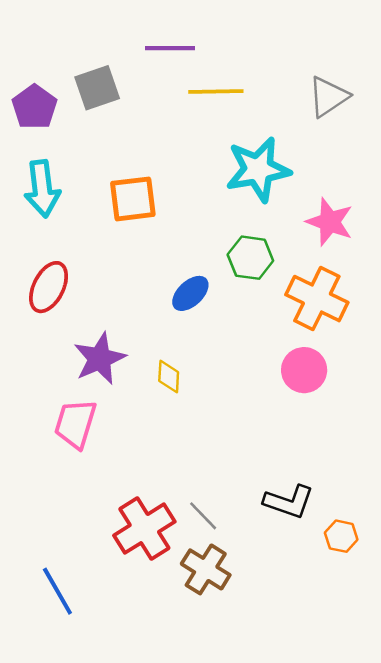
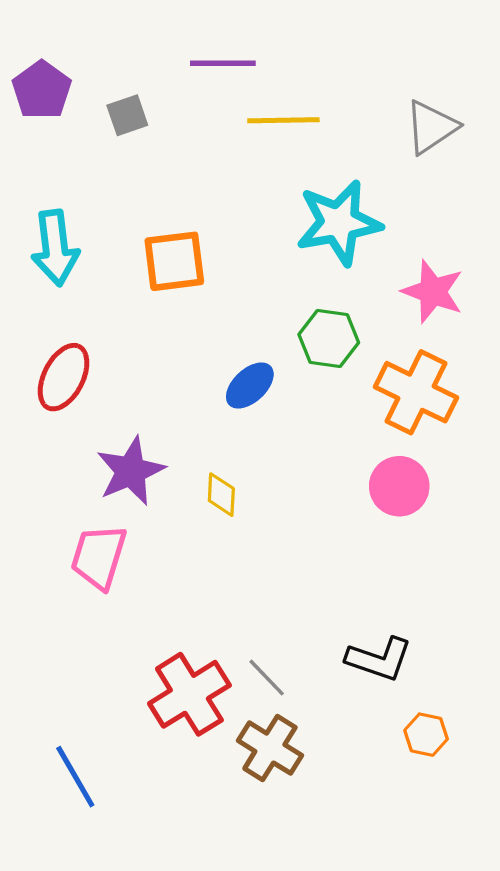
gray square: (97, 88) -> (127, 115), size x0.7
purple pentagon: (34, 107) -> (42, 90), moved
orange hexagon: (341, 536) -> (426, 735), moved

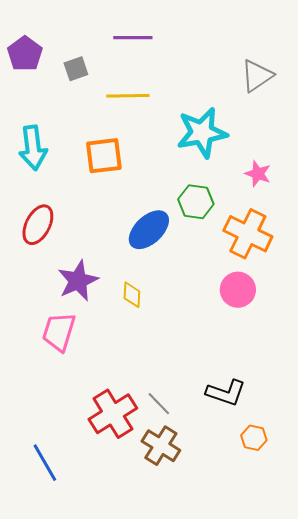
yellow line: (283, 120) -> (128, 96), moved
pink star: (433, 292) -> (258, 174), size x0.7
blue ellipse: (250, 386) -> (149, 230), size x1.4

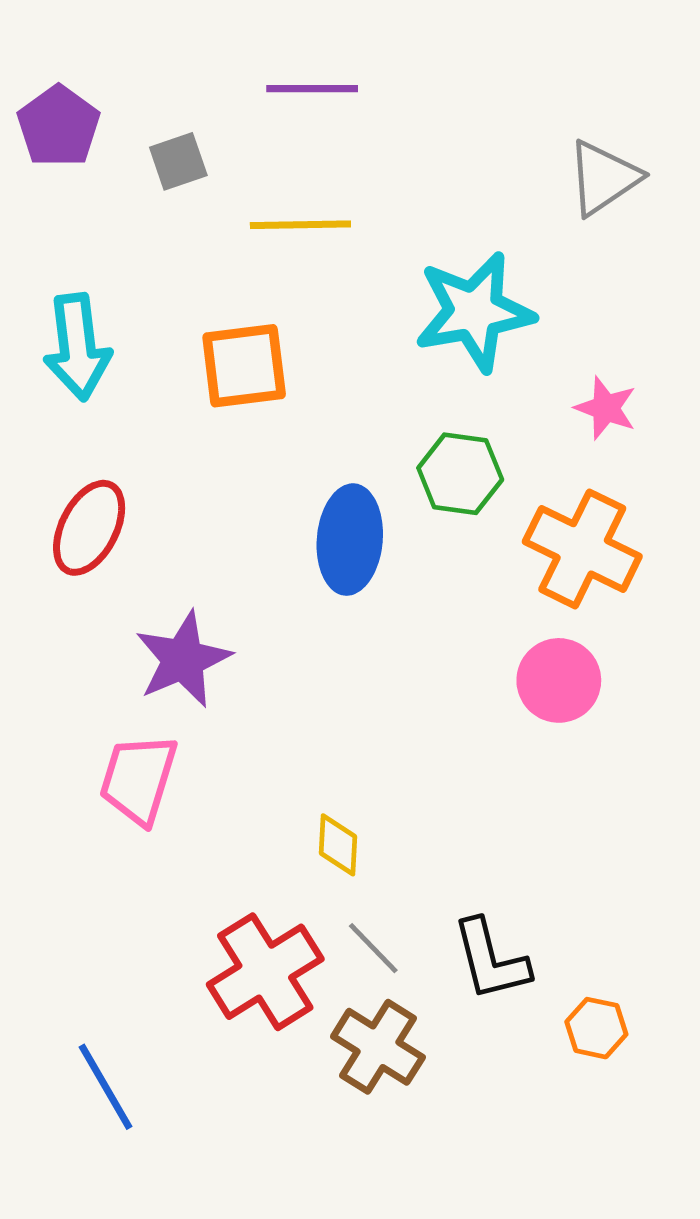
blue ellipse: (149, 230) -> (350, 540), turned -42
yellow diamond: (132, 295) -> (338, 845), moved
black L-shape: (226, 393) -> (491, 960), moved, turned 57

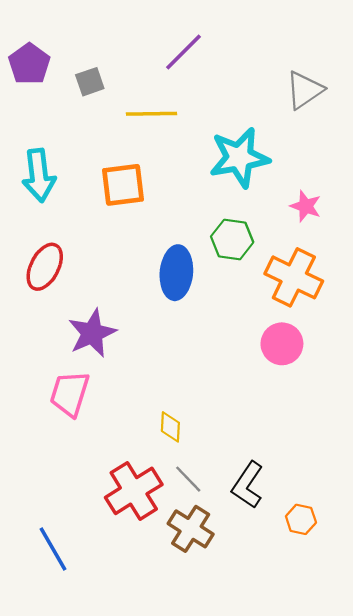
purple line: (312, 89) -> (183, 52), moved, turned -45
black L-shape: (491, 960) -> (248, 485), turned 48

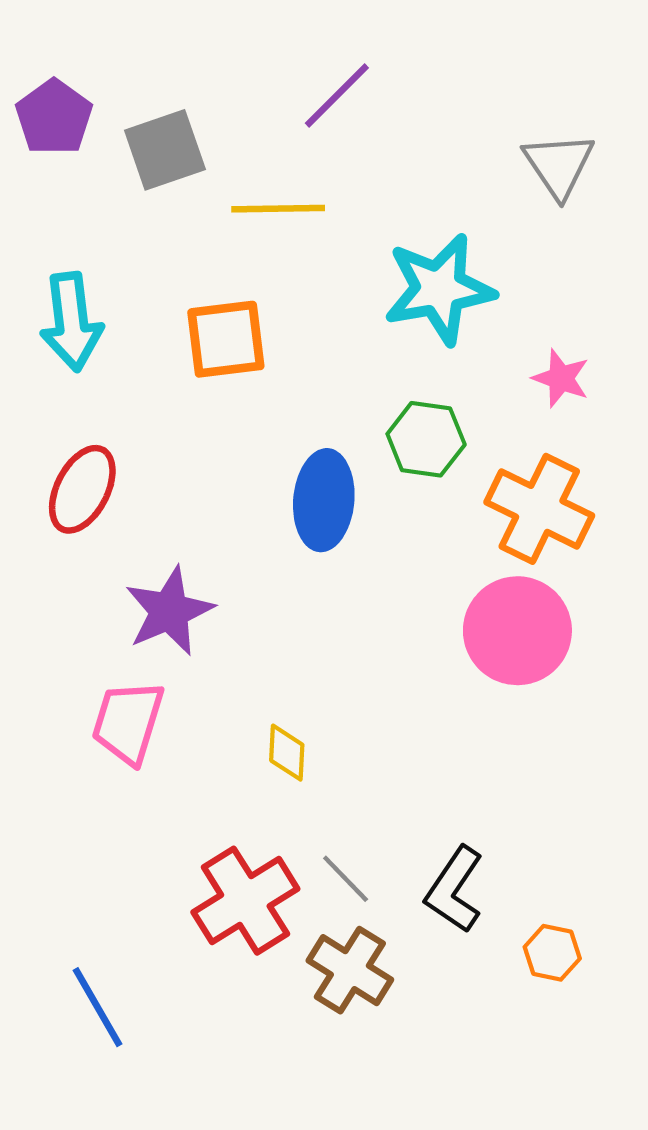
gray square: (90, 82) -> (165, 150), size x1.5
gray triangle: (304, 90) -> (559, 165), turned -30
pink circle: (282, 344) -> (517, 631), size x1.4
yellow diamond: (170, 427) -> (287, 753), moved

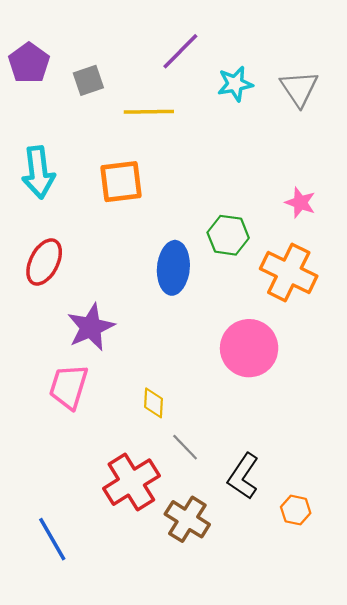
gray square: (165, 150) -> (88, 80), size x0.7
cyan star: (439, 289) -> (235, 84), moved, size x0.6
pink circle: (517, 631) -> (249, 348), moved
gray line: (346, 879) -> (185, 447), moved

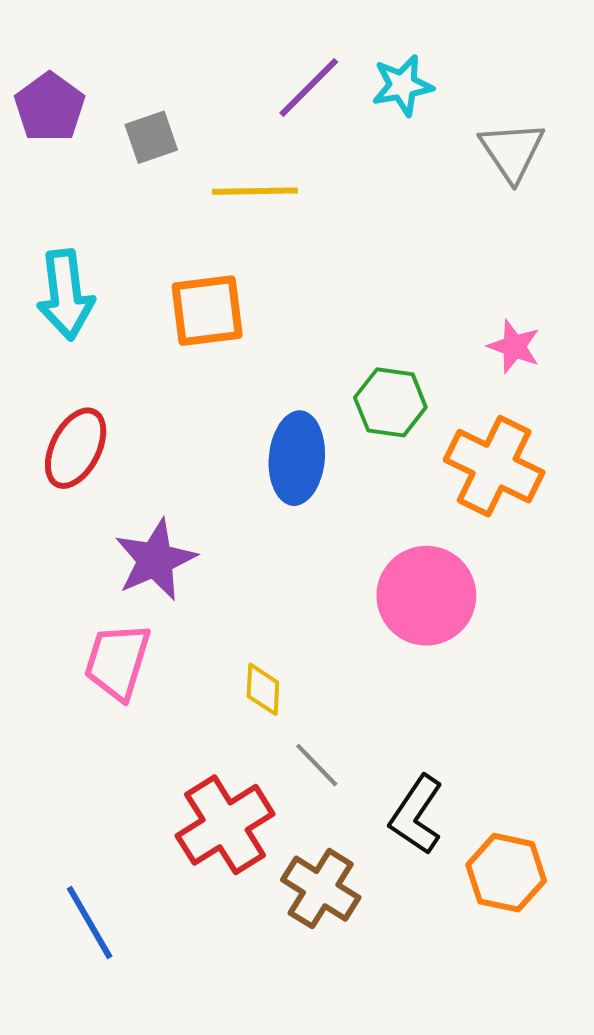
cyan star: (235, 84) -> (402, 85), moved
orange hexagon: (296, 510) -> (506, 873), size x1.5

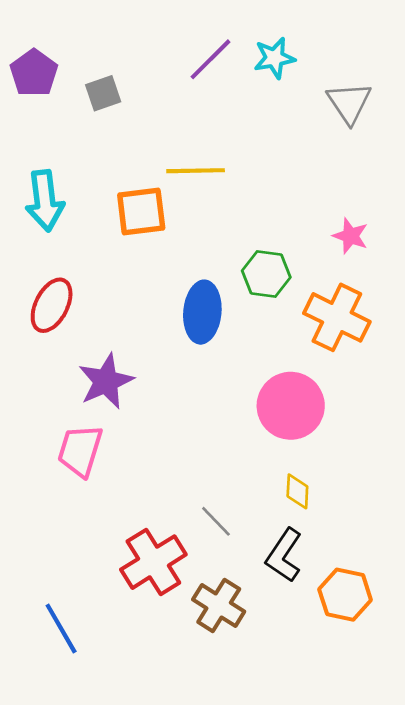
yellow line: (255, 191) -> (196, 171), moved
yellow diamond: (263, 689) -> (297, 491), moved

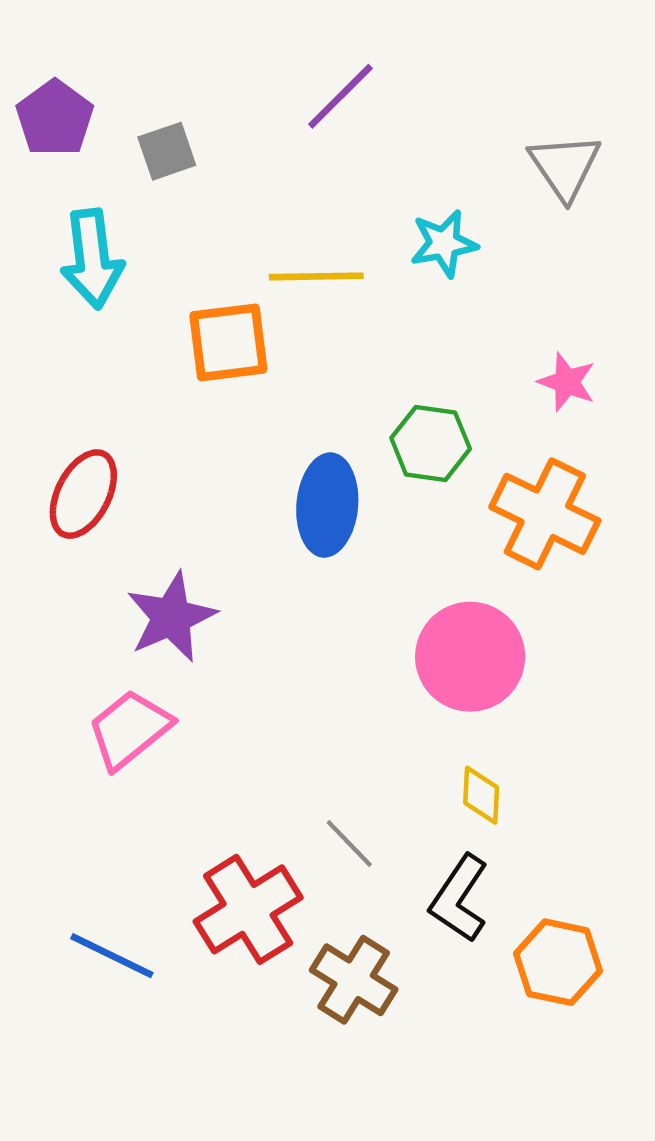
cyan star: (274, 58) -> (444, 243), moved
cyan arrow: (45, 201) -> (92, 259), moved
pink trapezoid: (80, 451) -> (129, 729), turned 34
blue line: (61, 629) -> (112, 956), moved, turned -34

